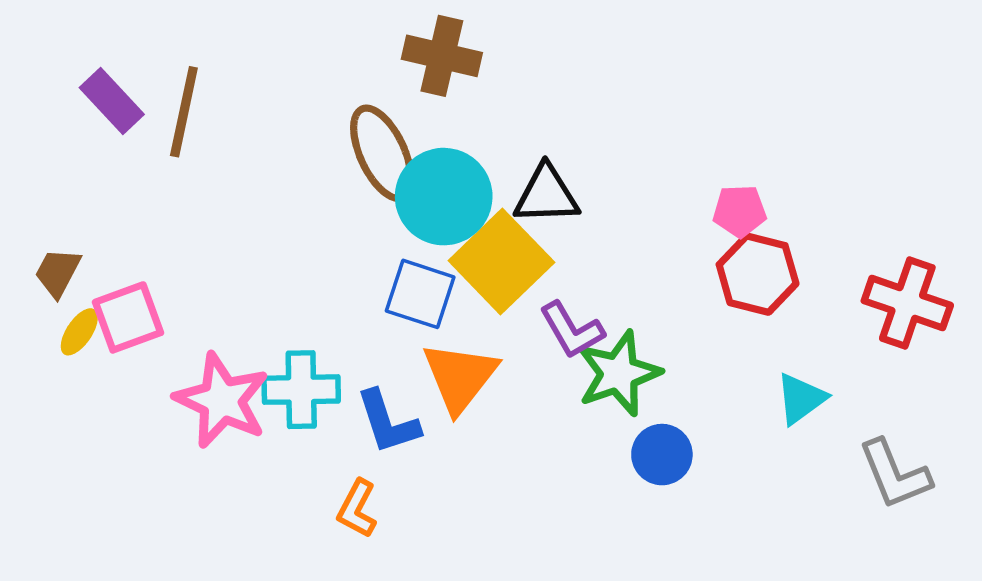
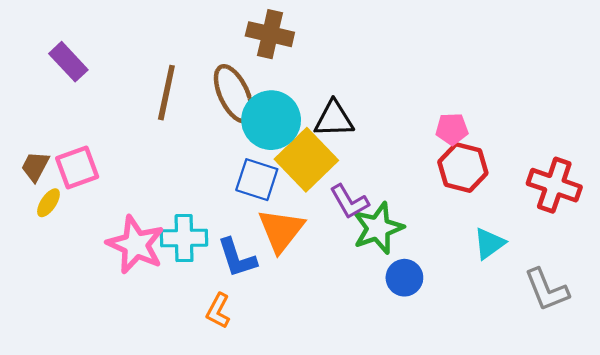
brown line: (184, 112) -> (166, 93), moved
pink square: (128, 317) -> (77, 168), moved

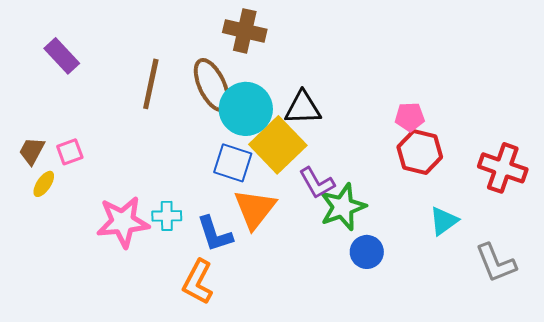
pink square: (77, 168) -> (70, 152), size x0.7
cyan cross: (184, 238) -> (167, 216), size x0.7
pink star: (136, 245) -> (123, 222), turned -30
orange L-shape: (218, 311) -> (198, 282), size x1.4

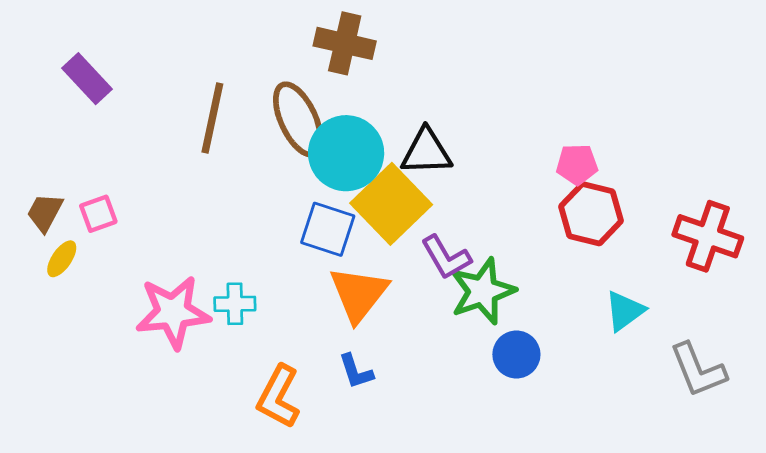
blue L-shape: (215, 234) -> (356, 371), moved, size x0.7

